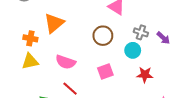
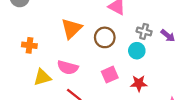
orange triangle: (54, 23) -> (71, 29), moved
yellow triangle: (30, 61) -> (42, 77), moved
red star: (145, 75) -> (139, 83), moved

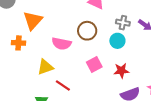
orange triangle: (71, 29) -> (33, 20), moved
pink semicircle: (68, 67) -> (62, 44), moved
yellow triangle: (42, 77) -> (45, 67), moved

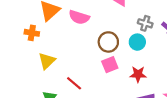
brown circle: (87, 31) -> (108, 42), moved
pink semicircle: (62, 44) -> (79, 17), moved
yellow triangle: (45, 67) -> (47, 61), moved, turned -30

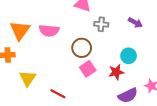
gray cross: (145, 23) -> (101, 24), moved
cyan circle: (137, 42) -> (129, 56), moved

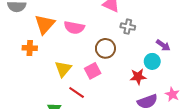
purple arrow: (135, 23) -> (163, 45), moved
pink square: (88, 69) -> (93, 71), moved
yellow triangle: (28, 78) -> (63, 69), moved

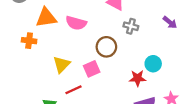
orange triangle: (45, 24) -> (46, 18), turned 35
purple arrow: (163, 45) -> (170, 22), moved
red line: (77, 93) -> (74, 90), turned -63

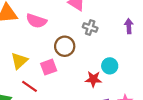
purple arrow: (170, 22) -> (129, 26), turned -136
red line: (74, 90) -> (29, 86), turned 56

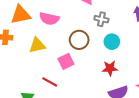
yellow triangle: (19, 61) -> (37, 45), moved, turned 36
cyan circle: (110, 66) -> (112, 42), moved

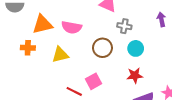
pink square: (66, 61) -> (94, 81), moved

